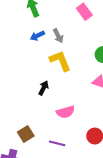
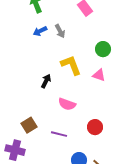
yellow L-shape: (60, 61) -> (71, 65), moved
pink semicircle: (65, 112) -> (67, 104), turned 36

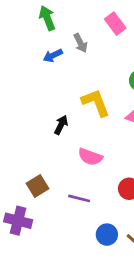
gray arrow: (60, 31) -> (81, 43), moved

